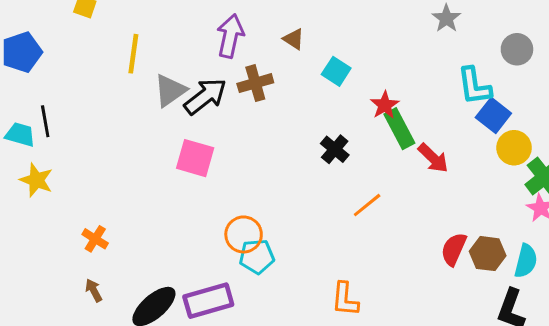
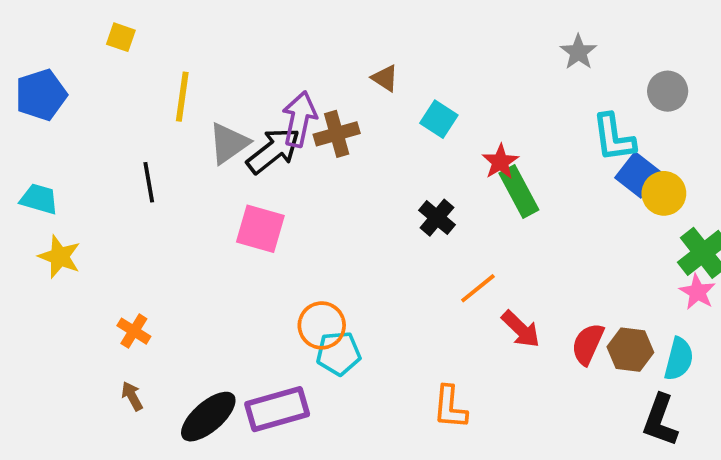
purple arrow: (230, 36) -> (299, 119), moved
black line: (45, 121) -> (149, 182), moved
yellow circle: (514, 148) -> (664, 193), moved
red arrow: (433, 158) -> (521, 329), moved

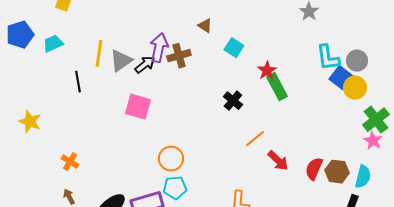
gray circle: (668, 91) -> (357, 61), moved
yellow line: (182, 97) -> (99, 54), moved
black arrow: (273, 151) -> (145, 65), size x0.7
cyan trapezoid: (39, 199) -> (53, 44), moved, turned -40
cyan pentagon: (338, 353) -> (175, 188), moved

